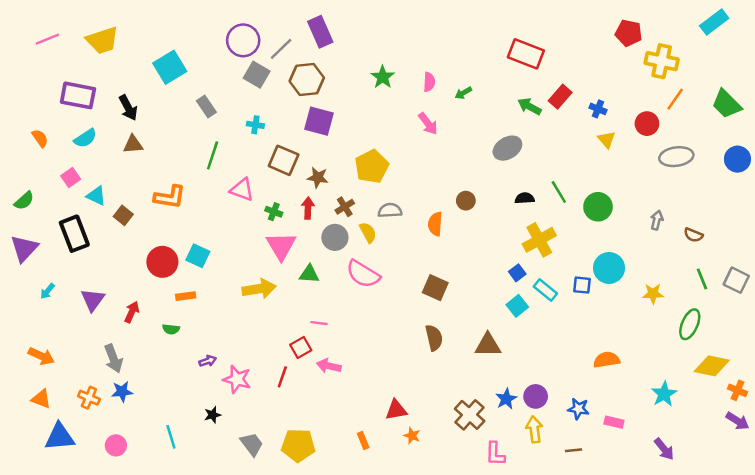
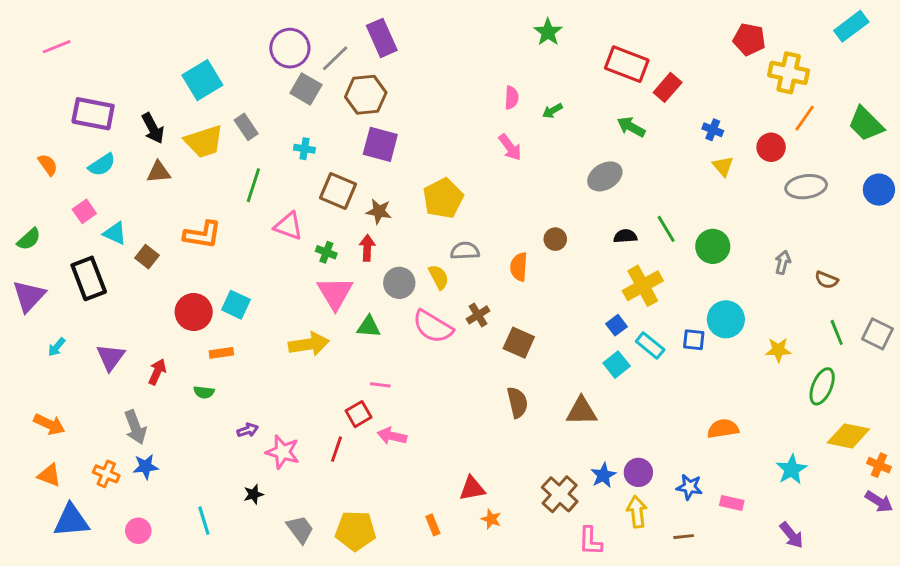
yellow trapezoid: (102, 40) -> (204, 141), moved
green star: (383, 77) -> (548, 32), moved
red rectangle: (560, 97) -> (668, 87), moved
brown cross: (345, 207) -> (478, 315), moved

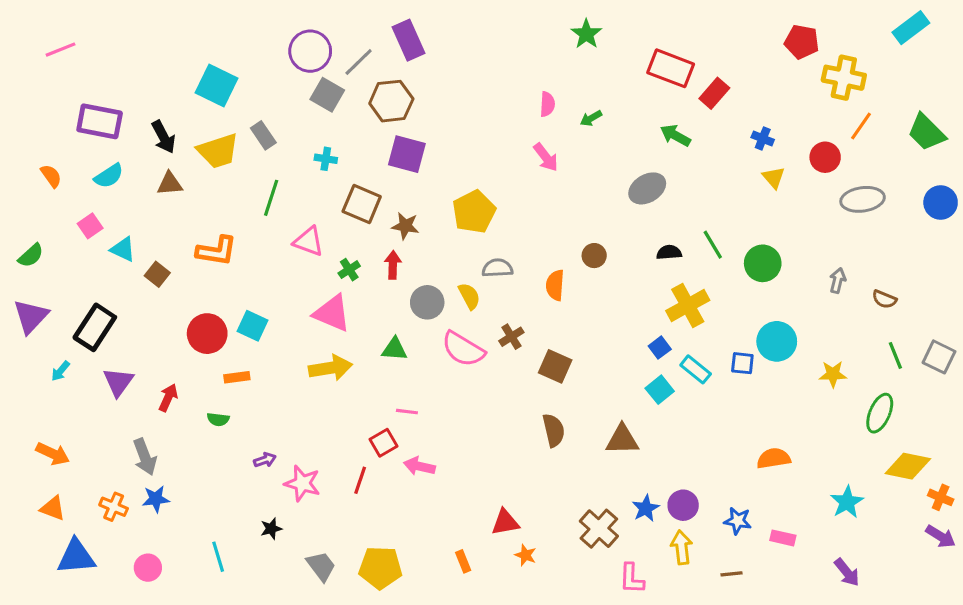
cyan square: (202, 80) -> (217, 85), turned -33
green cross: (326, 252) -> (349, 270), turned 36
black rectangle: (89, 278) -> (95, 327), moved, turned 54
pink triangle: (335, 293) -> (332, 313), moved, turned -36

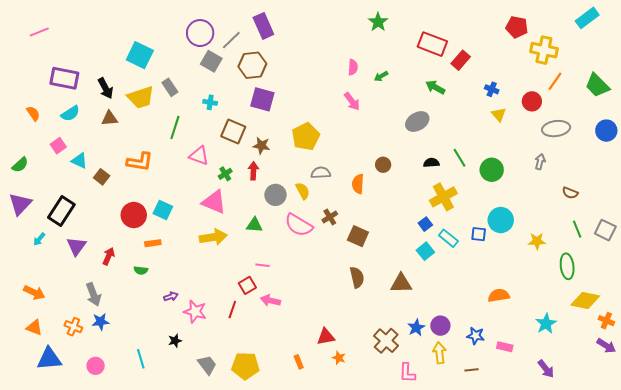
gray arrow: (838, 280) -> (540, 162), moved
green ellipse: (880, 413) -> (567, 266), turned -30

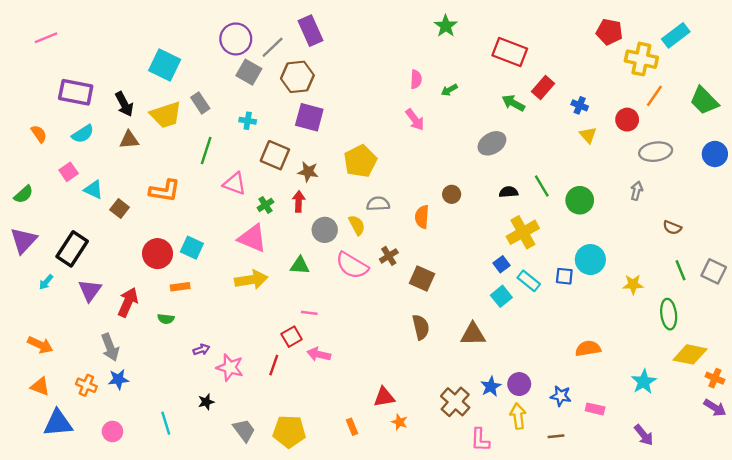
cyan rectangle: (587, 18) -> (676, 35), moved
red rectangle: (461, 60) -> (543, 88), moved
red arrow: (109, 256) -> (128, 302), size x1.4

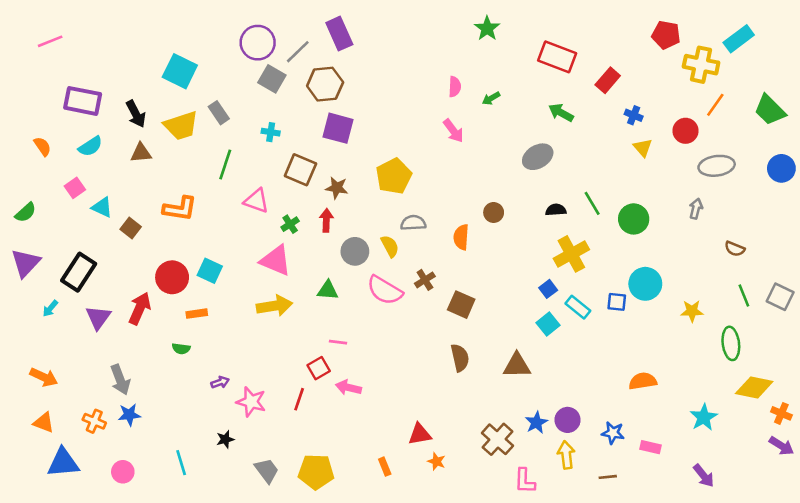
red rectangle: (543, 88) -> (608, 80), moved
red arrow: (128, 302) -> (140, 308), moved

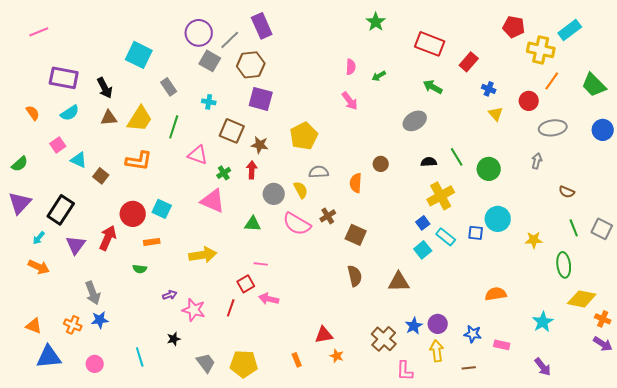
yellow trapezoid: (181, 126) -> (140, 119), moved, turned -40
yellow arrow: (274, 306) -> (203, 255), moved
orange arrow: (44, 377) -> (39, 267), moved

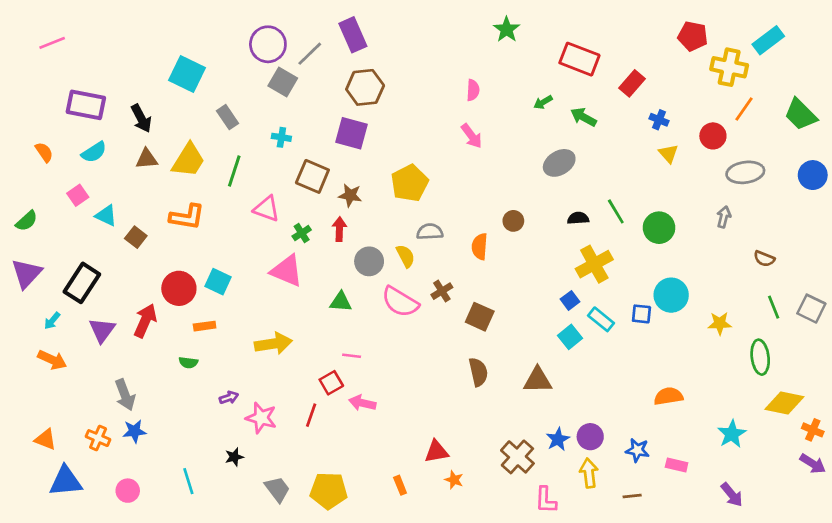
brown hexagon: (251, 65) -> (365, 87), moved
green arrow: (379, 76) -> (543, 102), moved

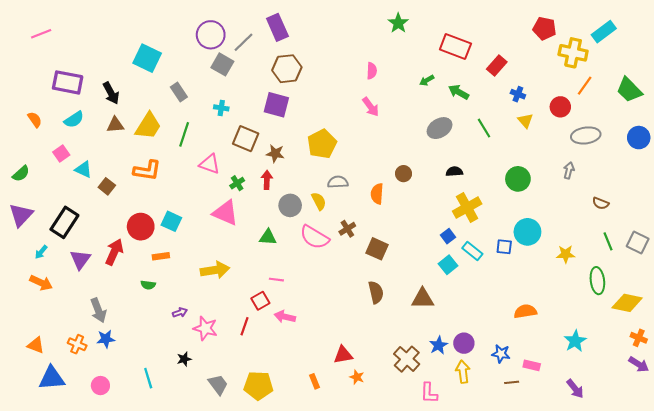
green line: (616, 211) -> (484, 128), moved
yellow diamond: (784, 403) -> (627, 303), moved
brown line: (632, 496) -> (512, 382), moved

